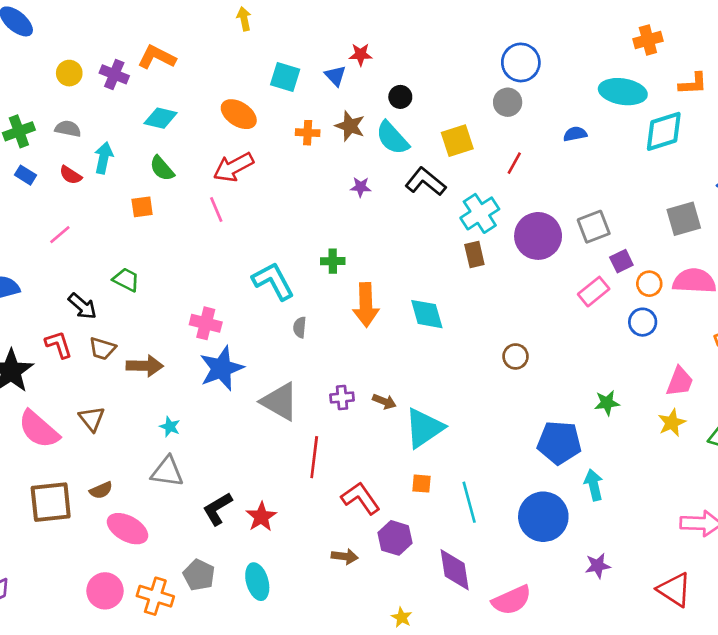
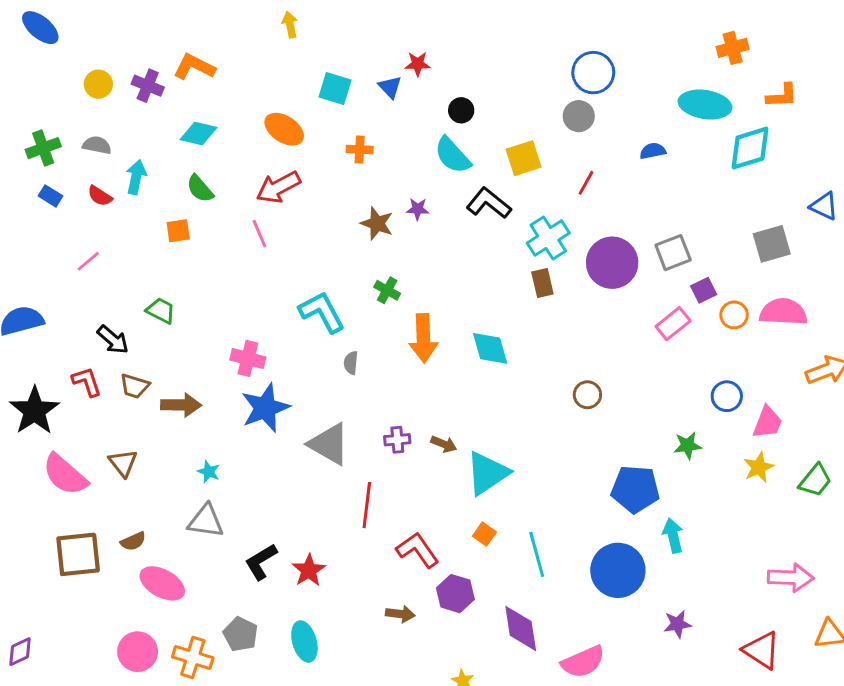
brown star: (350, 126) -> (377, 223), moved
green cross: (333, 261) -> (387, 290), turned 30
blue circle: (643, 322) -> (727, 396), moved
orange square: (421, 484) -> (484, 534), turned 30

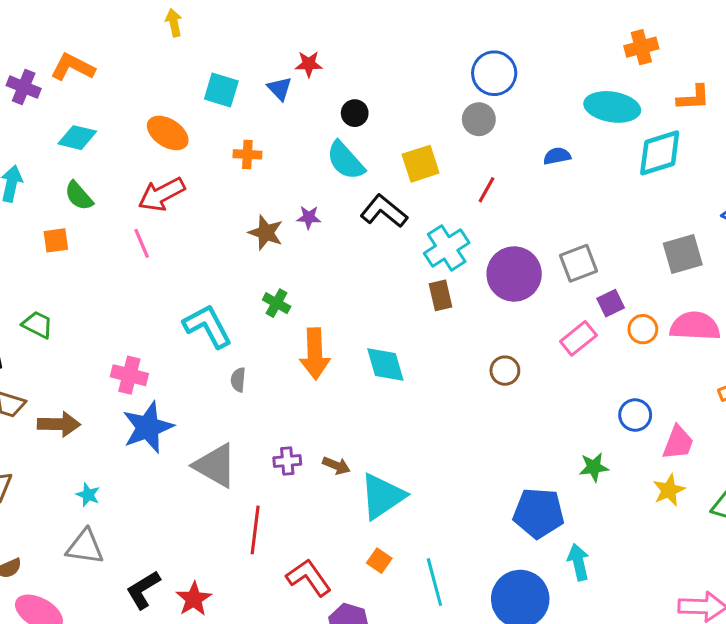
brown circle: (587, 395) -> (505, 371), moved

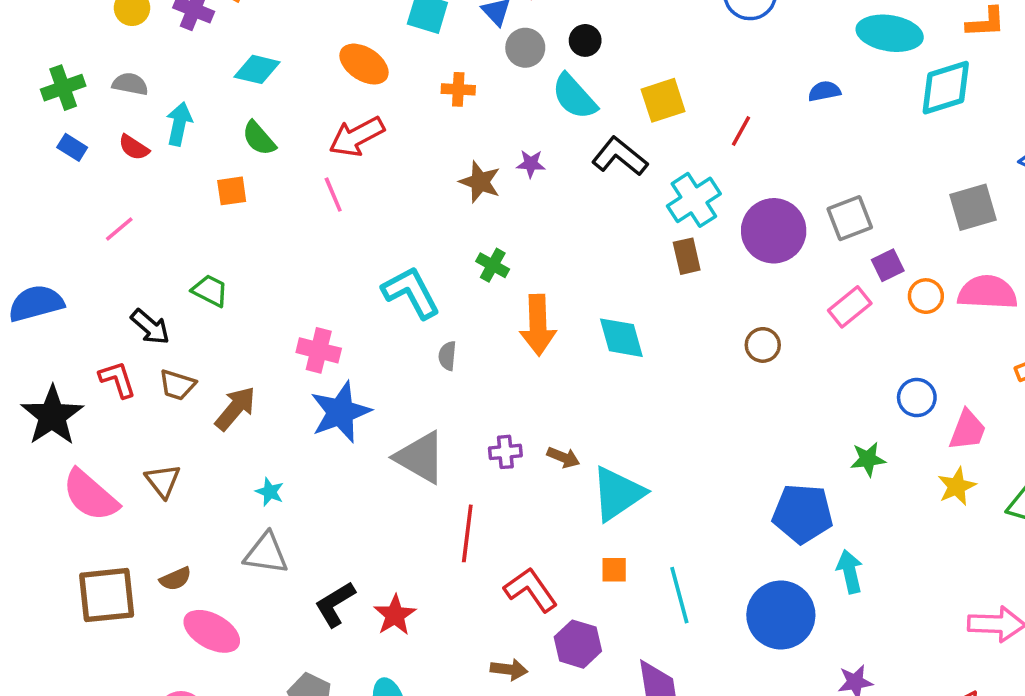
gray circle: (479, 119) -> (525, 48), moved
brown arrow: (59, 424) -> (235, 408), turned -51
orange square: (379, 561) -> (614, 570), turned -35

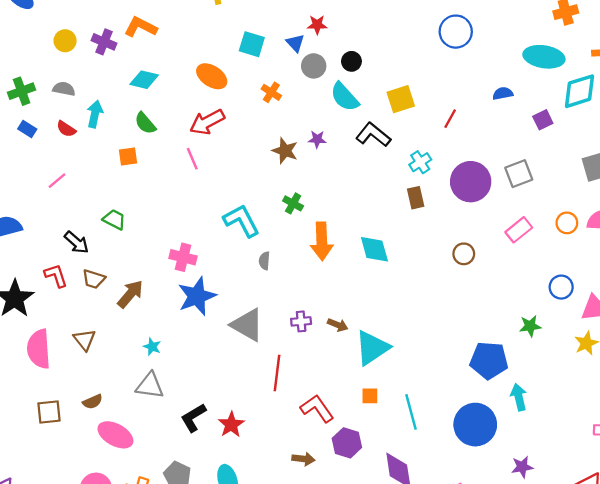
orange cross: (458, 89) -> (271, 92), turned 30
cyan cross: (694, 200) -> (420, 162), size x0.7
purple square: (888, 265) -> (543, 120), moved
pink semicircle: (90, 495) -> (39, 349), turned 45
brown square: (107, 595) -> (49, 412), size x0.7

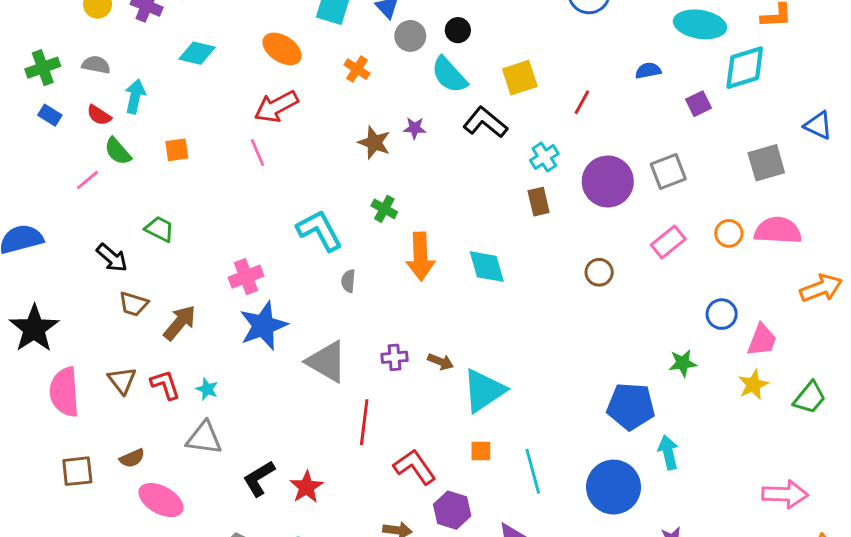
green semicircle: (145, 123) -> (118, 151), moved
pink cross: (183, 257) -> (246, 277), turned -35
red L-shape: (56, 276) -> (165, 385), moved

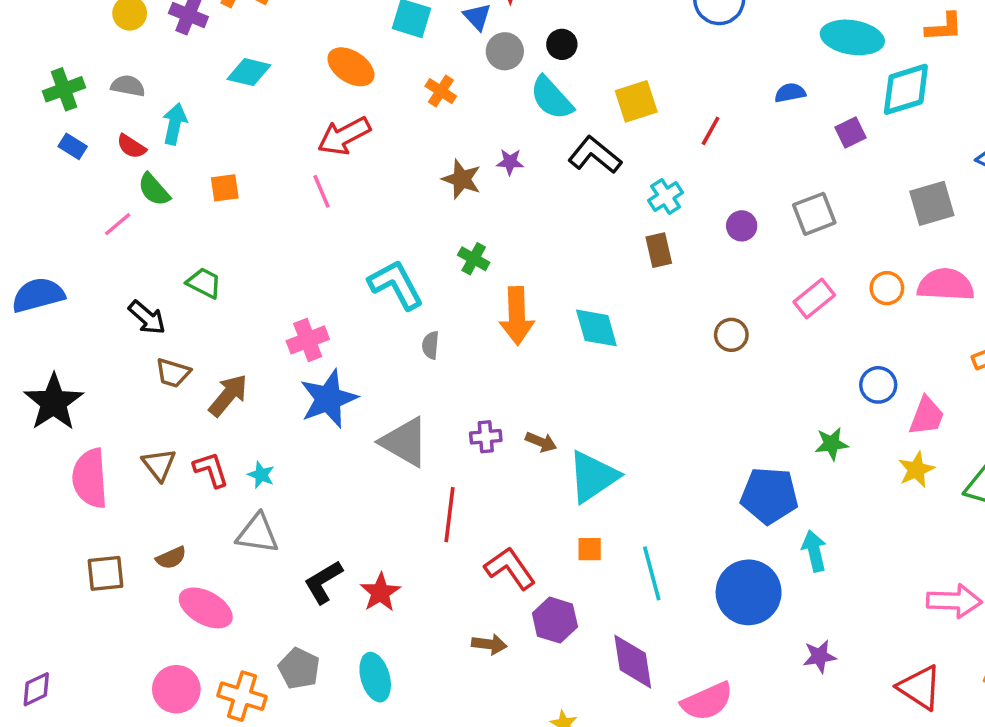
purple circle: (608, 181) -> (742, 226), size x0.5

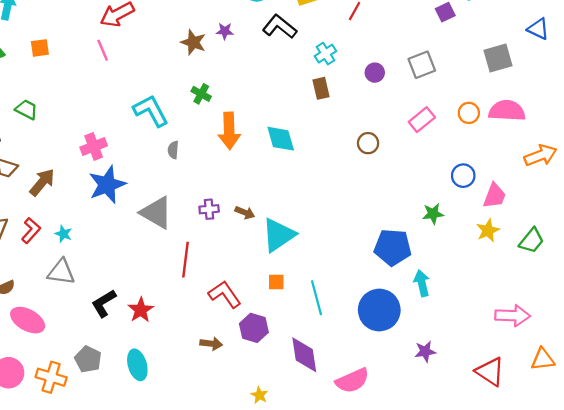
red L-shape: (211, 470) -> (31, 231), turned 60

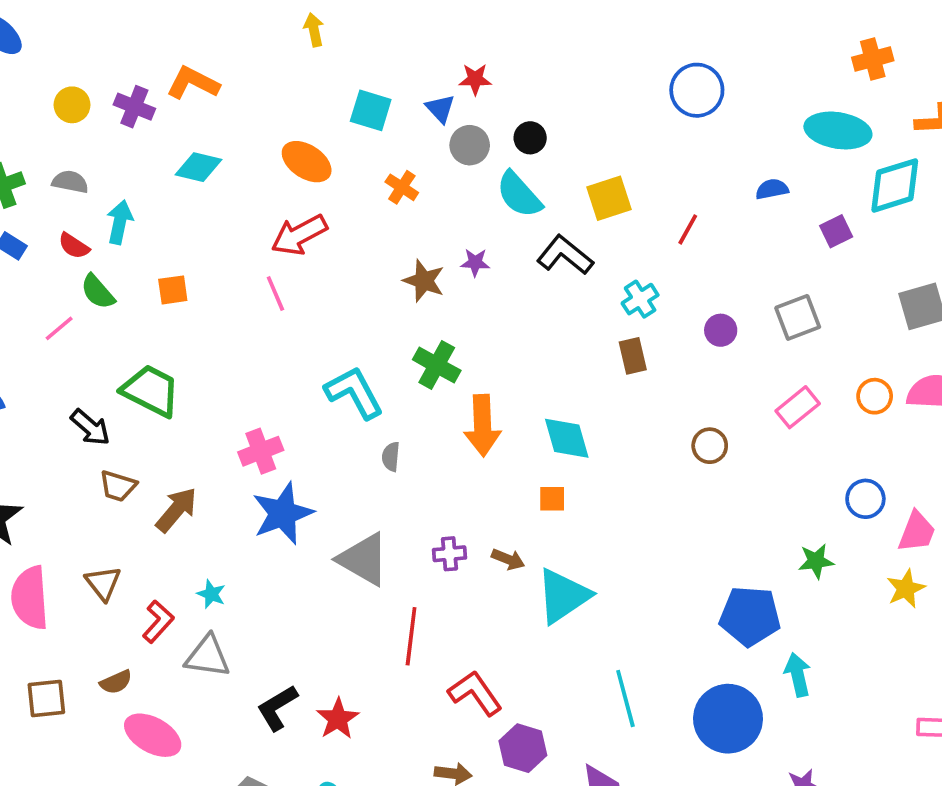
green cross: (201, 94) -> (437, 365), size x1.4
green trapezoid: (26, 110) -> (151, 391), size x1.6
red L-shape: (31, 231) -> (158, 622), moved
orange square: (276, 282) -> (552, 499), moved

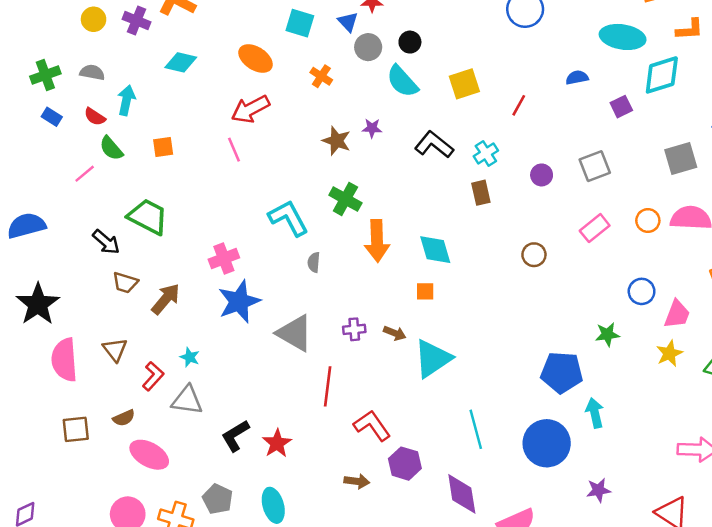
black L-shape: (565, 255) -> (434, 145), moved

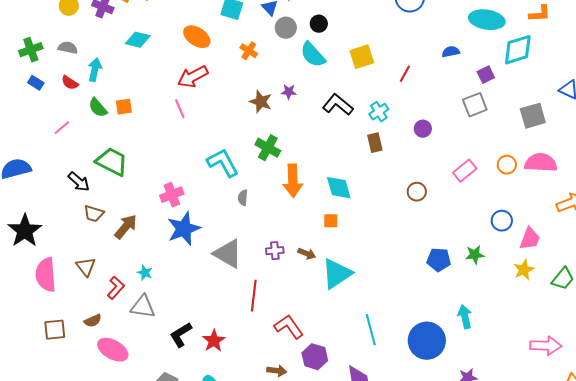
green semicircle: (111, 148) -> (98, 108), moved
gray square: (595, 166) -> (475, 105), moved
blue pentagon: (562, 372) -> (439, 260), moved, size x0.7

